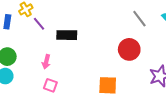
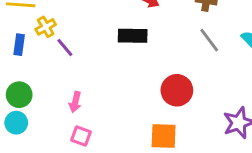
black rectangle: (67, 35) -> (133, 36), moved
red circle: (129, 49) -> (177, 90), moved

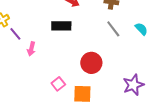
pink arrow: (75, 102) -> (31, 49), moved
pink square: (81, 136) -> (58, 84), moved, turned 32

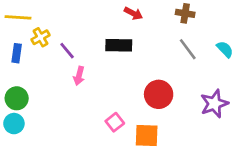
purple line: (15, 34) -> (67, 51), moved
purple star: (133, 85) -> (214, 104), moved

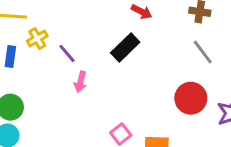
black rectangle: (119, 45) -> (125, 47), turned -45
red circle: (159, 94) -> (191, 98), moved

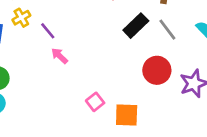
black rectangle: (125, 47) -> (136, 26), moved
pink arrow: (80, 82) -> (60, 56), turned 120

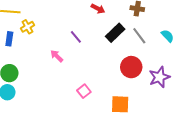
purple line: (48, 31) -> (76, 37), moved
orange square: (127, 115) -> (120, 104), moved

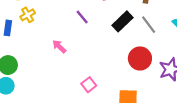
purple line: (76, 37) -> (82, 17), moved

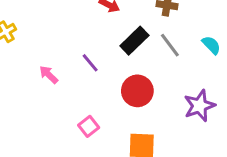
purple line: (82, 17) -> (90, 63), moved
red circle: (140, 58) -> (137, 91), moved

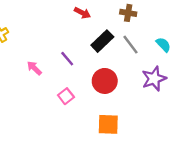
purple star: (199, 106) -> (154, 79), moved
pink square: (89, 126) -> (66, 96), moved

